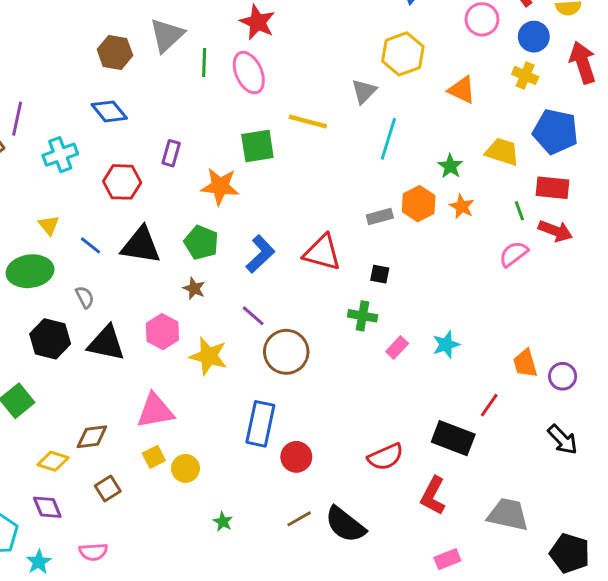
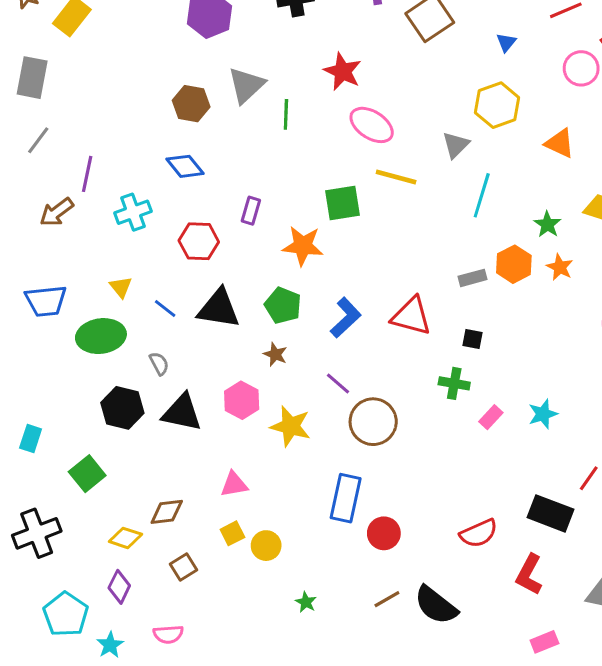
pink ellipse: (249, 73) -> (372, 125), moved, turned -33
pink triangle: (155, 411) -> (234, 484), size x0.7
purple diamond: (47, 507) -> (119, 587), turned 48

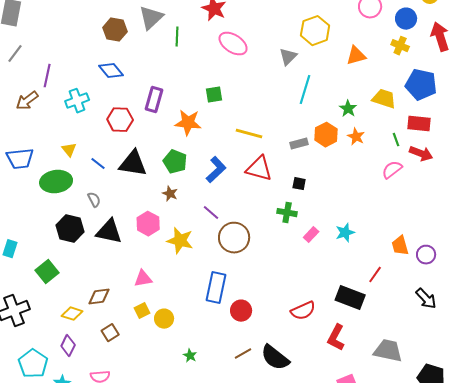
orange triangle: (560, 143) -> (356, 56), turned -40
yellow line: (396, 177) -> (249, 134), moved
green square: (343, 203) -> (214, 95), size x0.7
purple rectangle: (251, 211) -> (154, 100), size x1.4

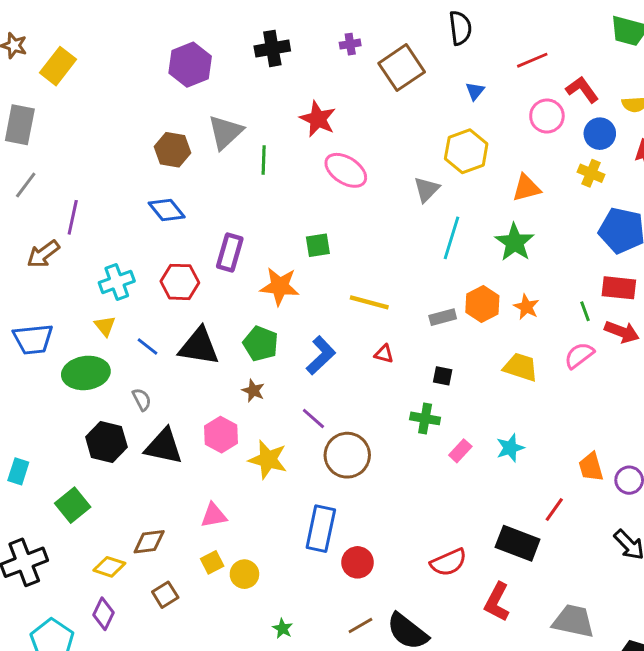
yellow trapezoid: (384, 99) -> (520, 367), moved
cyan cross: (77, 101) -> (117, 282), moved
green star: (348, 109) -> (515, 242), moved, size x1.5
red triangle: (259, 169) -> (384, 354), size x0.5

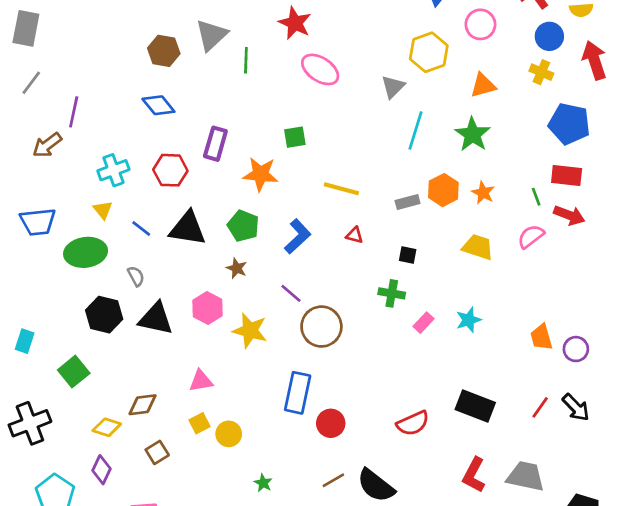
pink circle: (547, 116) -> (480, 24), moved
red line: (554, 510) -> (540, 407), moved
red L-shape: (497, 602) -> (474, 475), moved

